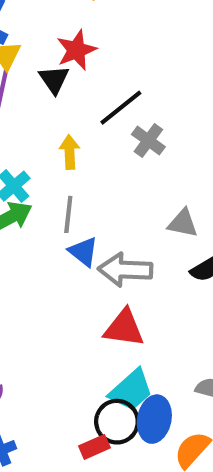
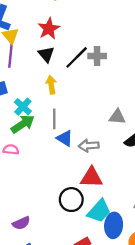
black triangle: (54, 79) -> (46, 54), moved
gray cross: (148, 141) -> (97, 56), moved, turned -30
gray arrow: (125, 270) -> (89, 146), size x0.7
black circle: (117, 422) -> (71, 200), moved

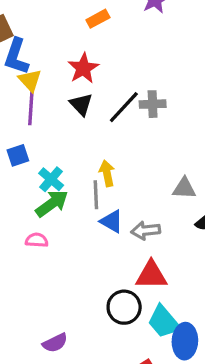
yellow arrow: (51, 85) -> (107, 173), moved
cyan trapezoid: (99, 211) -> (164, 322), turned 100

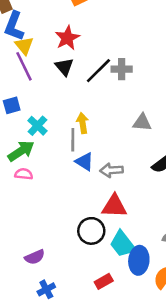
purple line: (31, 106) -> (24, 66), turned -32
gray triangle: (184, 188) -> (142, 123), moved
green arrow: (52, 204) -> (21, 151), moved

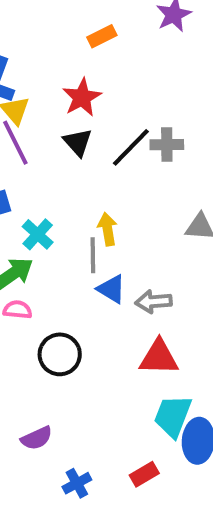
black circle: (91, 231) -> (60, 354), moved
cyan trapezoid: (123, 244) -> (173, 416), turned 60
blue cross: (46, 289) -> (77, 483), moved

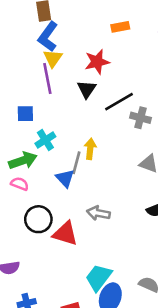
gray cross: (167, 145) -> (140, 118), moved
blue triangle: (111, 289) -> (65, 178), moved
gray arrow: (153, 302) -> (98, 213), moved
red triangle: (159, 357) -> (65, 233), moved

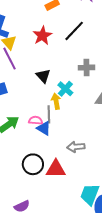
black triangle: (87, 89) -> (43, 76), moved
black line: (119, 102) -> (74, 31), moved
cyan cross: (45, 140) -> (65, 89), moved
pink semicircle: (20, 184) -> (36, 120), moved

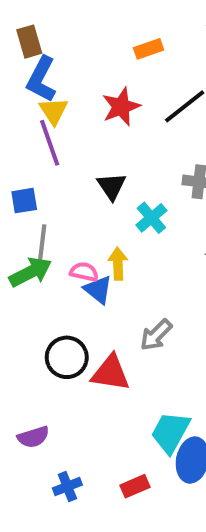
yellow arrow: (56, 101) -> (118, 264), moved
gray line: (49, 114) -> (42, 242), moved
gray arrow: (76, 147) -> (156, 335), turned -48

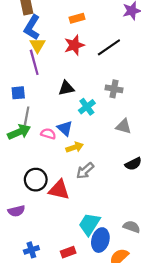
orange rectangle: (149, 49) -> (77, 18), moved
black triangle: (112, 186) -> (66, 88), turned 49
yellow arrow: (118, 264) -> (75, 147), moved, turned 70
blue triangle: (98, 290) -> (65, 128), moved
purple semicircle: (33, 437) -> (16, 211), moved

